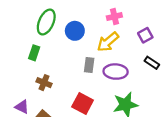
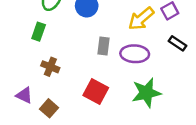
yellow arrow: (108, 42) -> (141, 19), moved

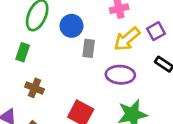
gray rectangle: (104, 46) -> (89, 48), moved

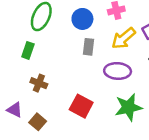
blue circle: (71, 26) -> (82, 19), moved

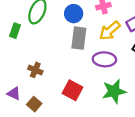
gray rectangle: (88, 47) -> (79, 38), size x1.5
green rectangle: (28, 50) -> (15, 31), moved

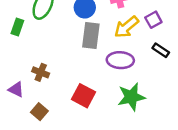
purple triangle: (14, 93) -> (16, 90), moved

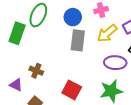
green rectangle: (17, 27) -> (17, 33), size x1.5
purple ellipse: (120, 60) -> (115, 63), moved

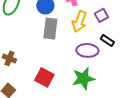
yellow arrow: (107, 33) -> (79, 21), turned -30

